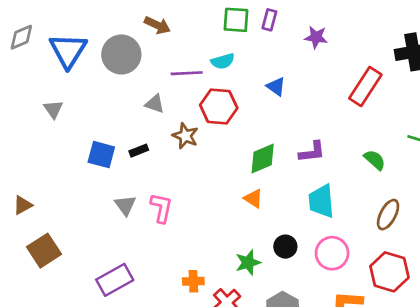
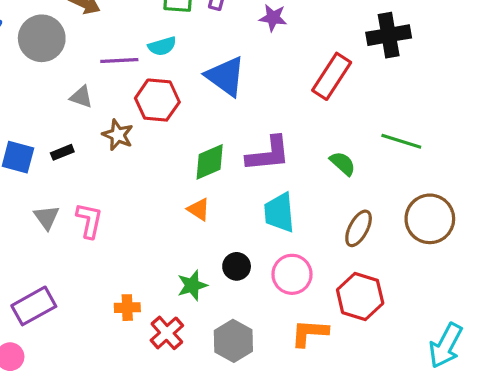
blue triangle: (276, 87) -> (225, 76), size x1.8
purple L-shape: (312, 152) -> (268, 154), size x1.4

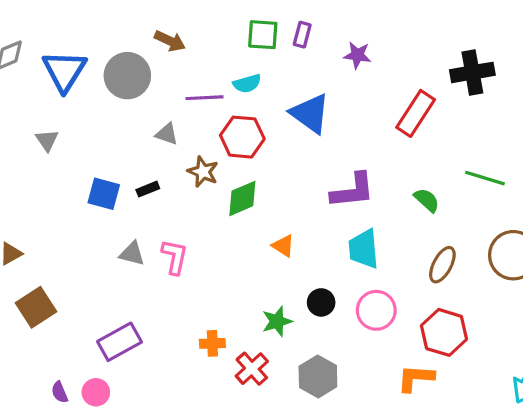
green diamond: (210, 162) -> (242, 198), moved
gray triangle: (46, 217) -> (132, 254), turned -40
orange L-shape: (309, 333) -> (416, 378), moved

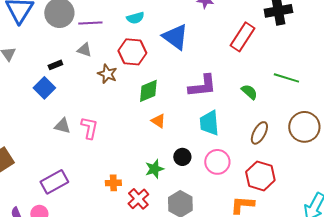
purple line: (205, 98) -> (90, 23), moved
black rectangle: (148, 189) -> (55, 65), moved
blue square: (104, 194) -> (44, 88), turned 30
green diamond: (242, 198) -> (148, 91), moved

